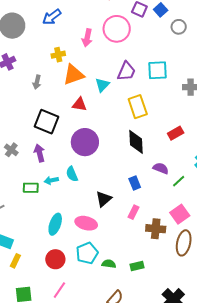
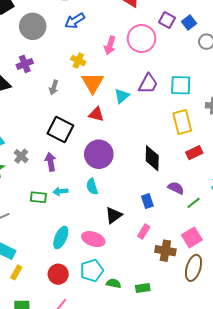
yellow cross: (58, 55) -> (78, 61), turned 32
orange triangle: (74, 75) -> (93, 83), turned -45
yellow rectangle: (138, 107) -> (182, 122), moved
cyan semicircle: (72, 174) -> (92, 187), moved

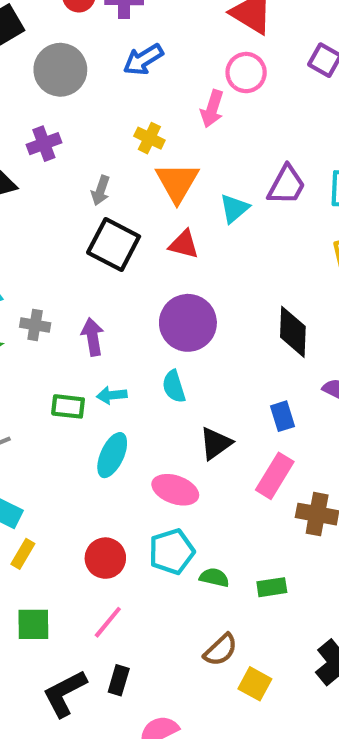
pink circle: (142, 39) -> (246, 73), moved, size x0.7
black square: (60, 130) -> (114, 245), moved
gray cross: (21, 156) -> (35, 325), turned -32
pink rectangle: (144, 231) -> (275, 476), size x1.5
cyan ellipse: (61, 237) -> (112, 455), moved

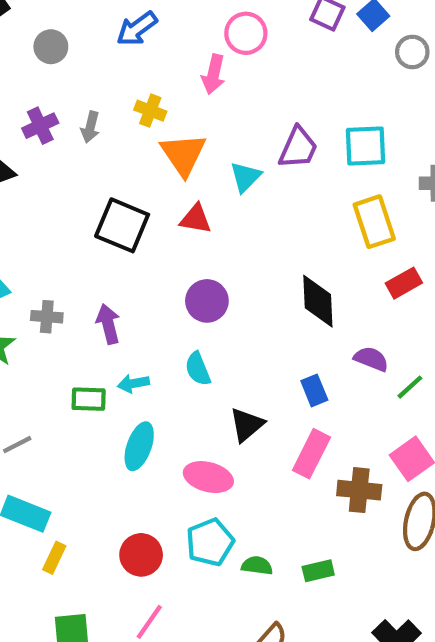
gray circle: (60, 70) -> (51, 47), size x0.6
gray arrow: (101, 191) -> (90, 127), moved
purple circle: (188, 323) -> (207, 301), size x0.7

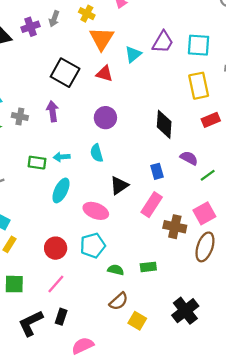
purple cross: (40, 126) -> (31, 27), moved
purple arrow: (108, 324) -> (53, 111), moved
green semicircle: (257, 566) -> (116, 270), moved

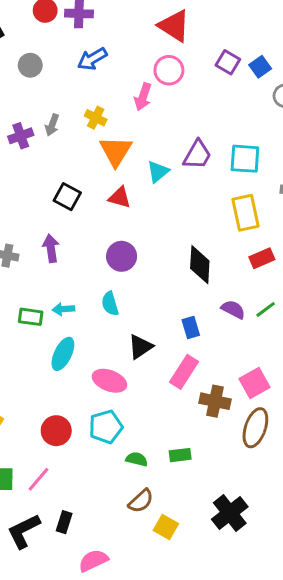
black square: (65, 73) -> (67, 197), size x0.7
green line: (208, 175) -> (266, 309), moved
pink line: (56, 284) -> (38, 479), moved

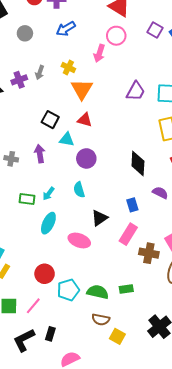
cyan triangle: (158, 172) -> (67, 139), moved, turned 49
cyan arrow: (63, 309) -> (48, 194), turned -48
cyan pentagon: (106, 427) -> (68, 290), moved
green semicircle: (137, 459) -> (98, 292), size x1.5
brown semicircle: (141, 501) -> (101, 319), turned 54

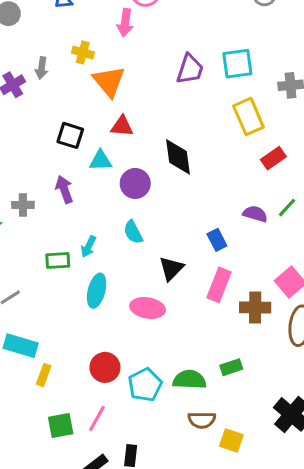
black diamond: (138, 163) -> (178, 157), moved

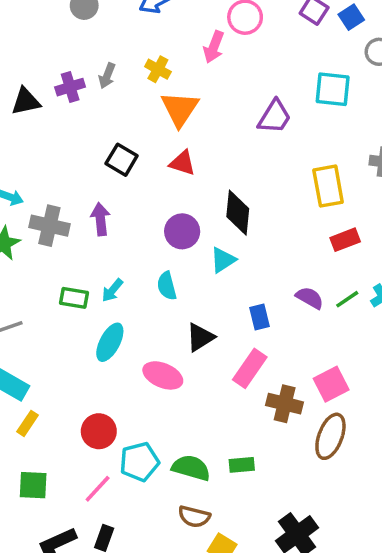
cyan square: (237, 64) -> (333, 89), moved
cyan triangle: (101, 161) -> (223, 260), moved, turned -45
gray cross: (23, 205) -> (49, 226), size x1.5
pink line: (97, 419) -> (98, 489), moved

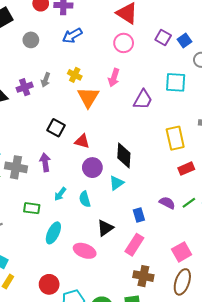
pink arrow: (214, 47) -> (114, 78), moved
red triangle: (182, 163) -> (82, 141), moved
cyan arrow: (112, 290) -> (60, 194), moved
brown cross: (285, 404) -> (143, 276), moved

